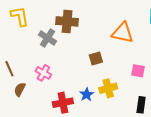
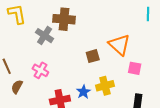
orange triangle: (123, 33) -> (119, 45), moved, turned 30

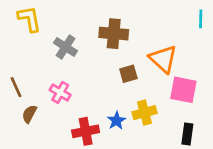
brown cross: (64, 19) -> (114, 34), moved
pink square: (135, 68) -> (183, 90), size x1.5

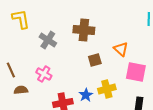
orange triangle: (163, 59) -> (121, 49), size x0.7
brown semicircle: (29, 114) -> (21, 90), turned 56

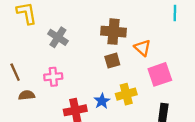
brown cross: (84, 30) -> (113, 32), moved
pink square: (136, 72) -> (160, 74), turned -30
pink cross: (44, 74) -> (53, 77), turned -35

